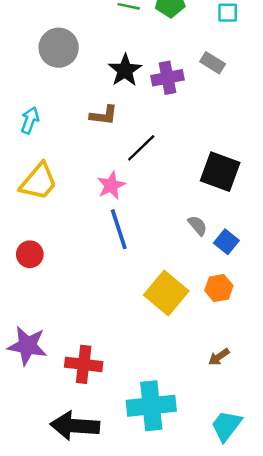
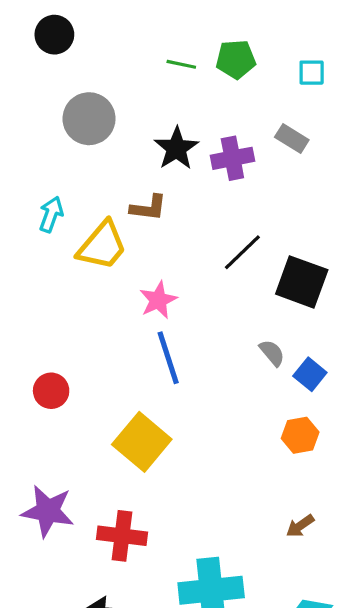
black line: (141, 148) -> (242, 252), moved
yellow trapezoid: (39, 182) -> (102, 246), moved
yellow square: (166, 293) -> (142, 442), moved

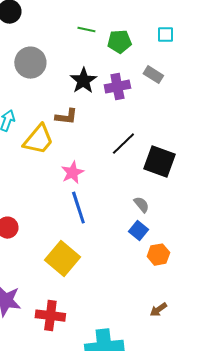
green pentagon: (236, 59) -> (119, 42), moved
blue square: (310, 374) -> (138, 231), moved

